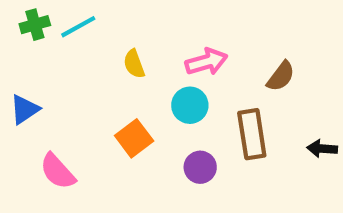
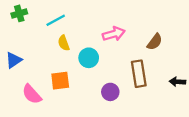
cyan line: (78, 27) -> (56, 20), moved
yellow semicircle: (134, 64) -> (64, 43), moved
cyan circle: (190, 105) -> (89, 58), moved
orange square: (134, 138) -> (60, 81), moved, turned 30

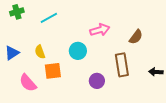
yellow semicircle: (64, 43) -> (40, 52), moved

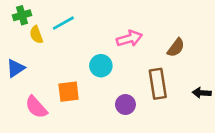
yellow semicircle: (40, 52) -> (36, 35), moved

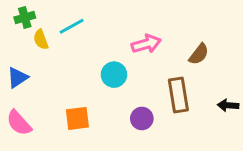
orange square: (69, 92) -> (77, 118), moved
pink semicircle: (36, 107) -> (19, 123), moved

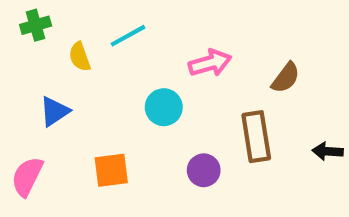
cyan line: (72, 26) -> (128, 36), moved
yellow semicircle: (41, 39) -> (80, 57), moved
blue triangle: (17, 78) -> (54, 111), moved
pink semicircle: (19, 123) -> (27, 177), turned 68

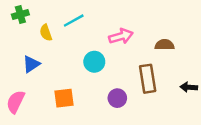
brown semicircle: (286, 78) -> (165, 45), turned -126

